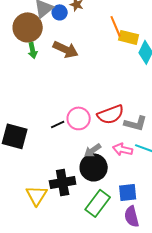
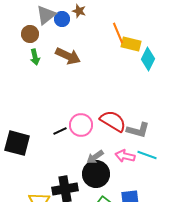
brown circle: (28, 27) -> (30, 34), size x0.6
red semicircle: (111, 114) -> (113, 121), turned -128

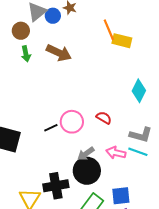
cyan diamond: (148, 59) -> (139, 91), moved
red semicircle: (113, 121) -> (104, 118), size x0.6
gray L-shape: (138, 130) -> (141, 135), moved

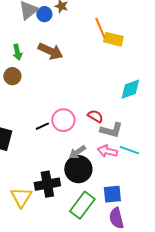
brown circle: (21, 31) -> (12, 76), moved
cyan diamond: (139, 91) -> (130, 89), turned 45
gray L-shape: (141, 135) -> (111, 130), moved

